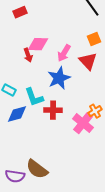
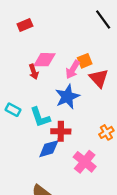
orange square: (94, 39) -> (85, 61), moved
blue diamond: (17, 114) -> (49, 149), moved
pink cross: (83, 123) -> (85, 162), moved

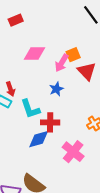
red arrow: (34, 72) -> (10, 89), moved
blue star: (67, 97) -> (56, 89), size x0.6

